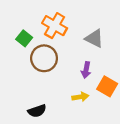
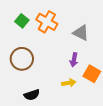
green square: (24, 38) -> (22, 21), moved
brown circle: (44, 58) -> (22, 59), moved

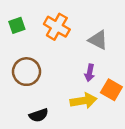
green square: (22, 21) -> (17, 25), moved, turned 32
yellow arrow: (69, 83) -> (84, 101), size x1.5

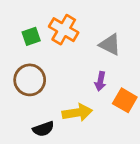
green square: (17, 25) -> (31, 36), moved
yellow arrow: (84, 101) -> (77, 113), moved

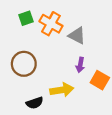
green square: (31, 36) -> (26, 18), moved
gray triangle: (110, 45) -> (77, 36), moved

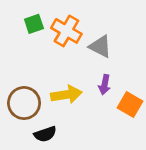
brown circle: (24, 64) -> (24, 103), moved
yellow arrow: (62, 90) -> (66, 95), moved

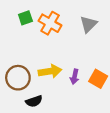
gray triangle: (100, 46) -> (88, 24), moved, turned 48
purple arrow: (105, 85) -> (75, 77), moved

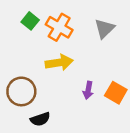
green square: (25, 18) -> (30, 21), turned -32
yellow arrow: (50, 71) -> (59, 63), moved

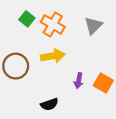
brown circle: (21, 91) -> (16, 66), moved
black semicircle: (40, 119) -> (49, 104), moved

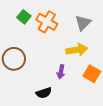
yellow arrow: (53, 56) -> (77, 50), moved
purple arrow: (79, 81) -> (61, 72), moved

